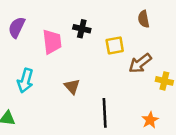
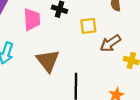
brown triangle: (72, 86) -> (48, 61), size x1.6

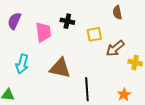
brown triangle: (48, 61) -> (60, 68), turned -35

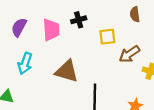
purple semicircle: (14, 21) -> (19, 27), moved
black cross: (67, 21) -> (79, 20), turned -32

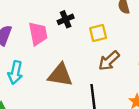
brown arrow: (129, 54) -> (109, 61), moved

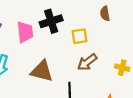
black cross: (66, 19) -> (51, 21), size x1.5

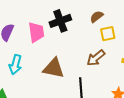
brown semicircle: (105, 14) -> (97, 17), moved, turned 64
yellow square: (79, 36) -> (108, 34), moved

